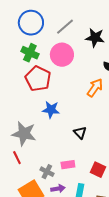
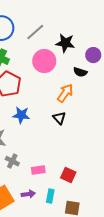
pink circle: (62, 55) -> (44, 61), moved
black triangle: (80, 133) -> (59, 118), moved
gray cross: (47, 172) -> (12, 161), moved

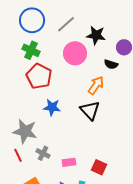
black triangle: (59, 118) -> (90, 110), size x1.5

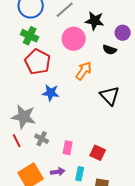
orange arrow: (96, 85) -> (84, 71), moved
black triangle: (90, 110) -> (110, 96), moved
pink rectangle: (69, 162) -> (68, 148), turned -72

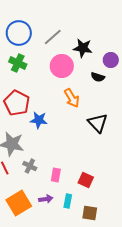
red pentagon: (38, 62) -> (17, 103), moved
orange arrow: (84, 71) -> (72, 98), turned 114

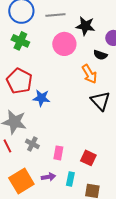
gray line: (53, 37) -> (55, 15), turned 36
orange arrow: (72, 98) -> (89, 74), moved

